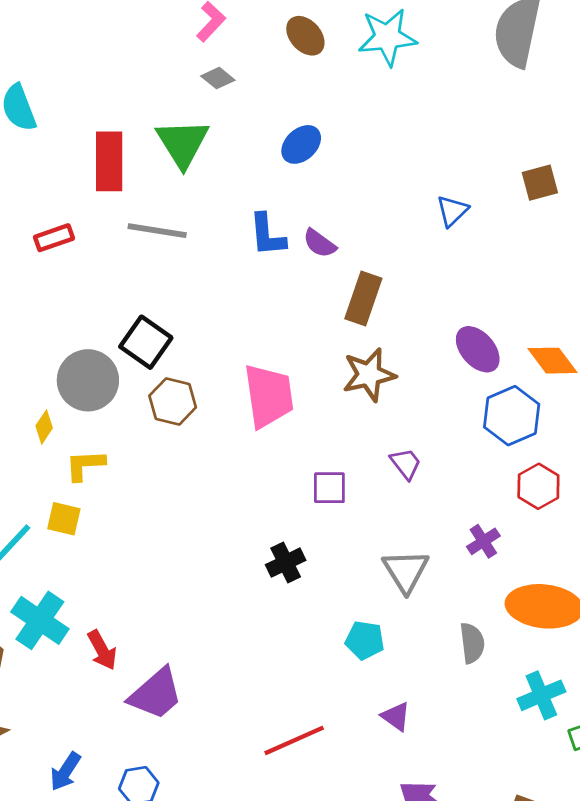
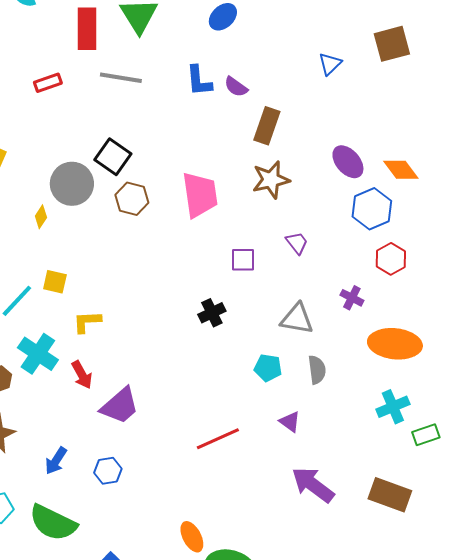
brown square: (540, 183) -> (392, 44), size x1.4
yellow L-shape: (85, 465) -> (87, 322), moved
purple cross: (483, 541) -> (352, 298), turned -30
gray triangle: (406, 571) -> (297, 319), turned -48
gray semicircle: (472, 643) -> (317, 370), moved

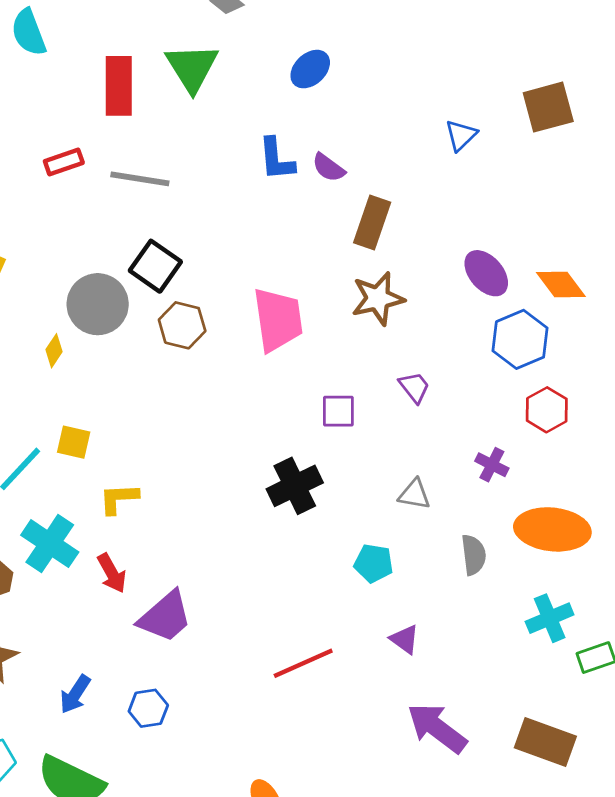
gray line: (121, 78) -> (140, 179), moved
black cross: (212, 313) -> (295, 486), size x1.4
gray triangle: (297, 319) -> (414, 494), size x0.7
gray semicircle: (317, 370) -> (474, 555), moved

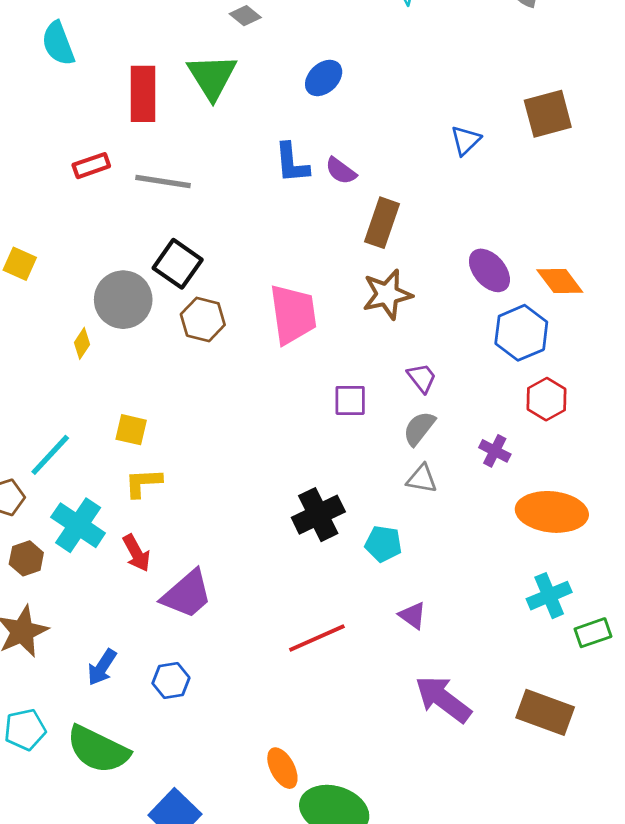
yellow square: (74, 442) -> (131, 430), moved
black cross: (295, 486) -> (318, 515), moved
gray semicircle: (474, 555) -> (419, 428), moved, turned -135

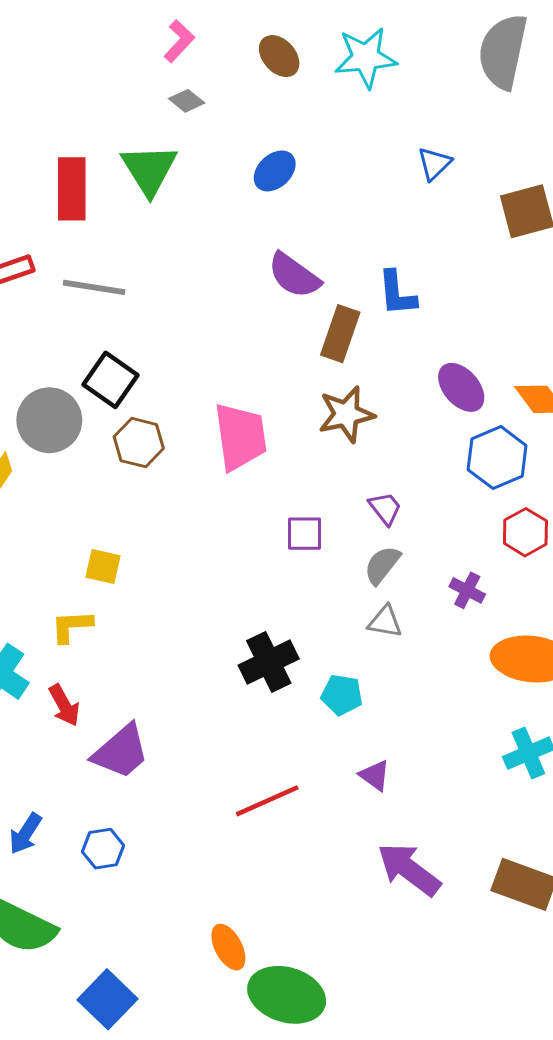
blue triangle: (466, 140) -> (434, 164), moved
blue L-shape: (292, 163) -> (397, 293), moved
purple semicircle: (341, 171) -> (294, 275), size x1.5
yellow square: (131, 430) -> (103, 566), moved

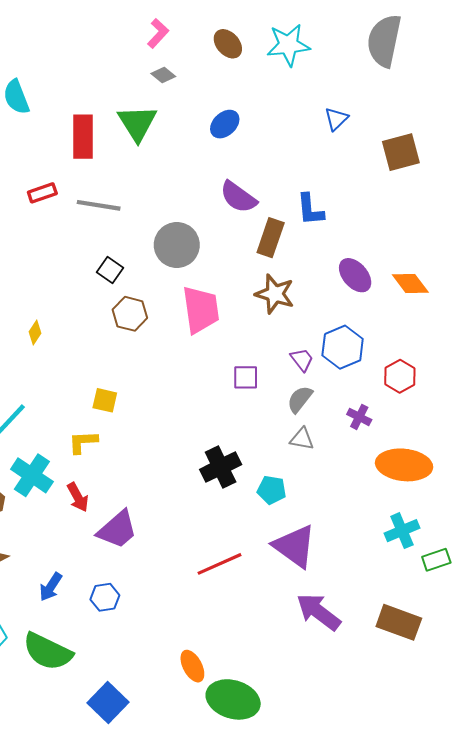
black square: (110, 380) -> (110, 270), size x0.7
brown star: (346, 414) -> (275, 294), turned 30
gray circle: (49, 420) -> (177, 245), moved
blue hexagon: (497, 458) -> (343, 347), moved
purple triangle: (375, 775) -> (295, 546), size x2.0

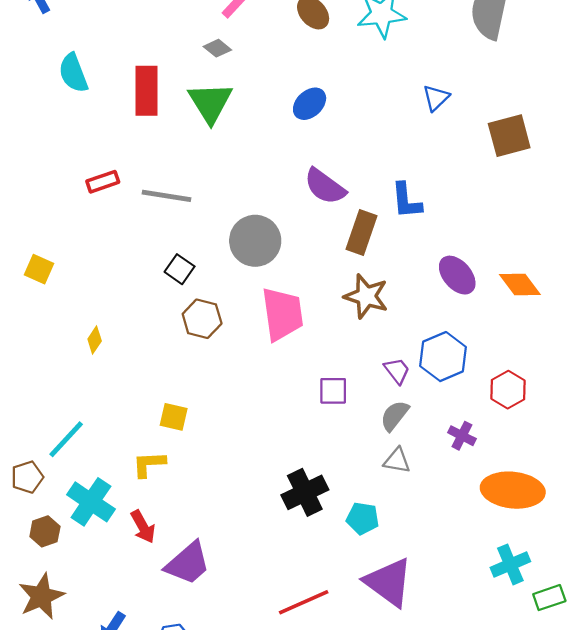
gray diamond: (163, 75) -> (217, 48), moved
red rectangle: (83, 137) -> (146, 91), moved

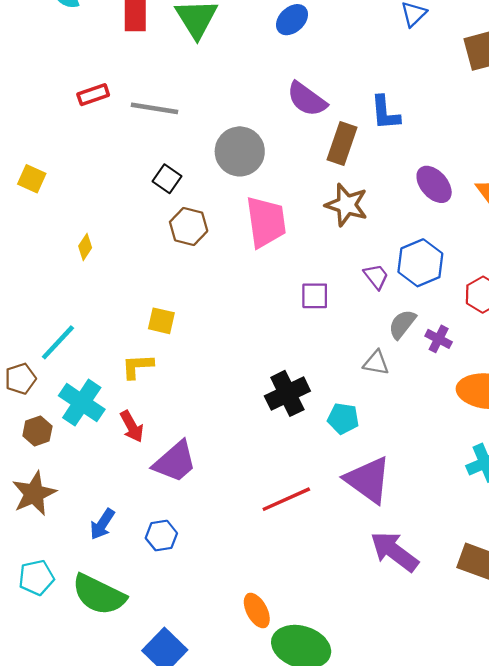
gray semicircle: (395, 416) -> (402, 324), moved

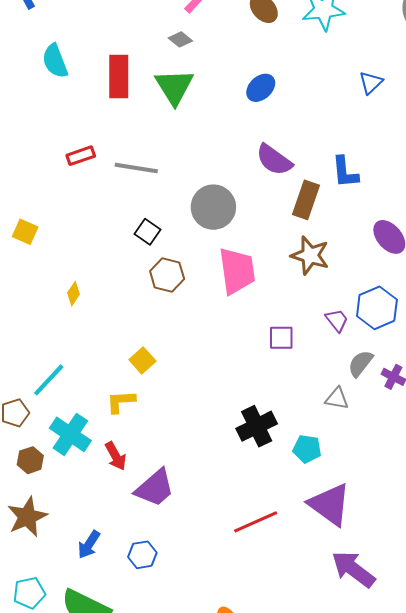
yellow square: (161, 321) -> (142, 360), turned 35

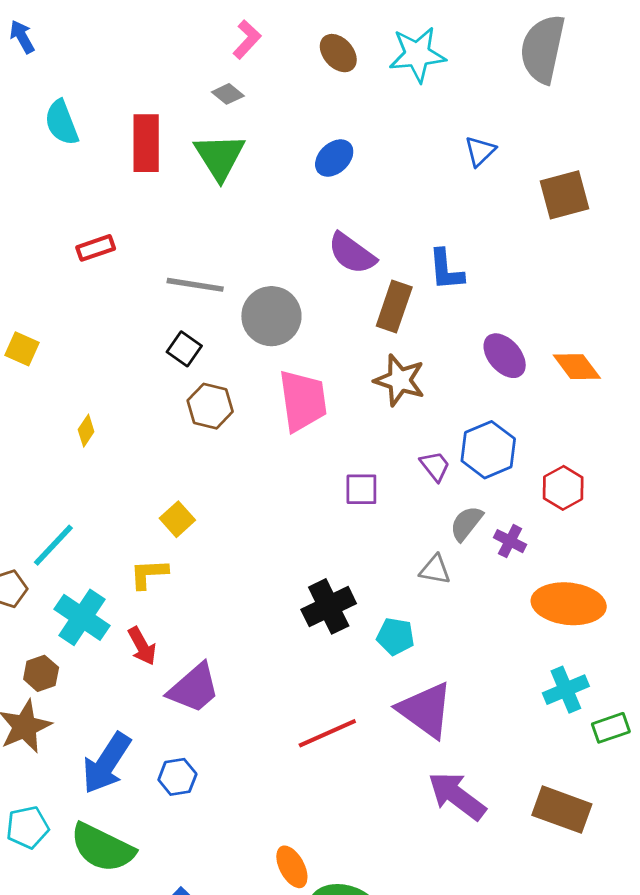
gray line: (136, 168) -> (195, 285), moved
brown hexagon: (30, 460) -> (41, 673), moved
blue arrow: (89, 545) -> (107, 763), size x1.6

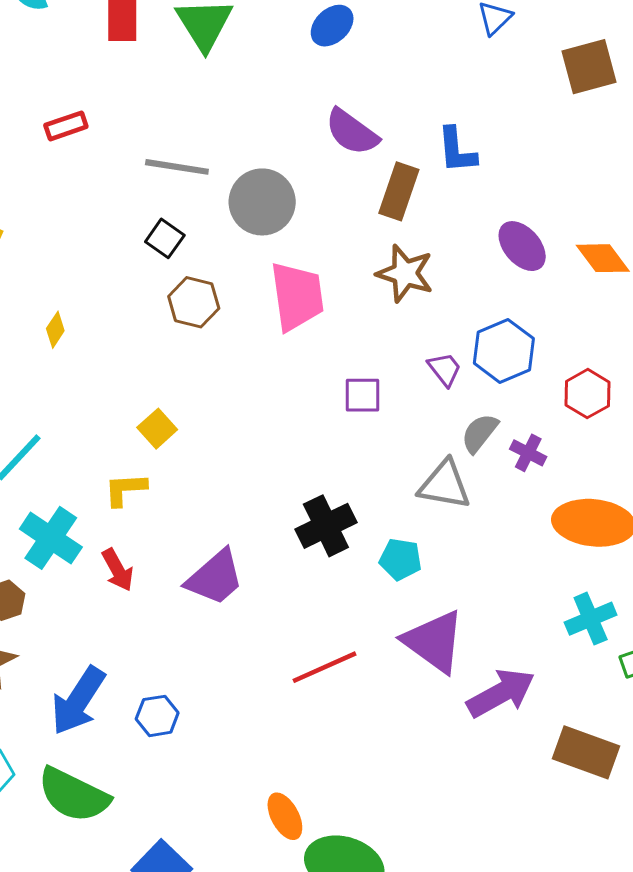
gray triangle: (435, 570) -> (445, 485), size x1.5
purple trapezoid: (194, 688) -> (215, 578), moved
purple arrow: (457, 796) -> (501, 693), moved, turned 114

